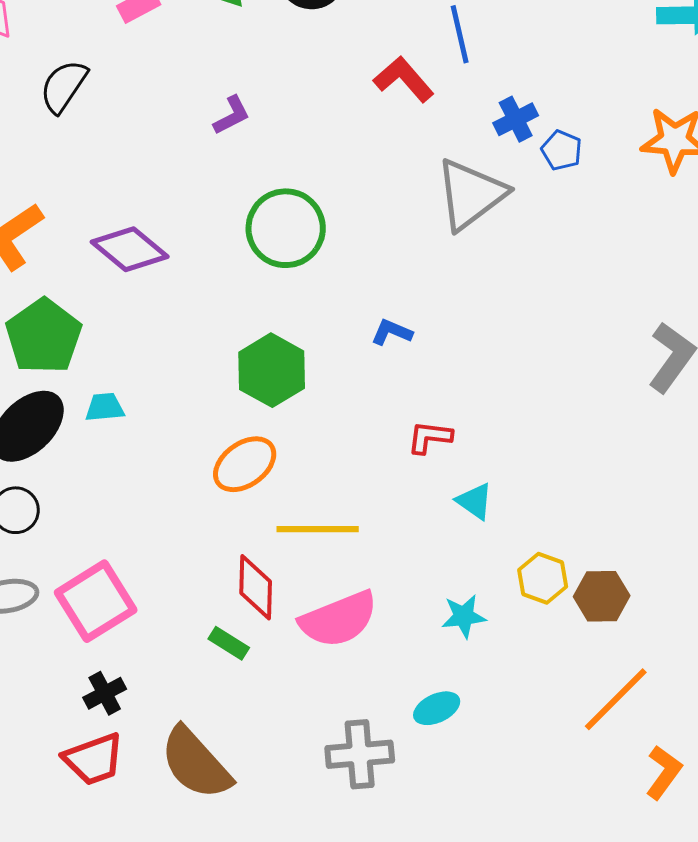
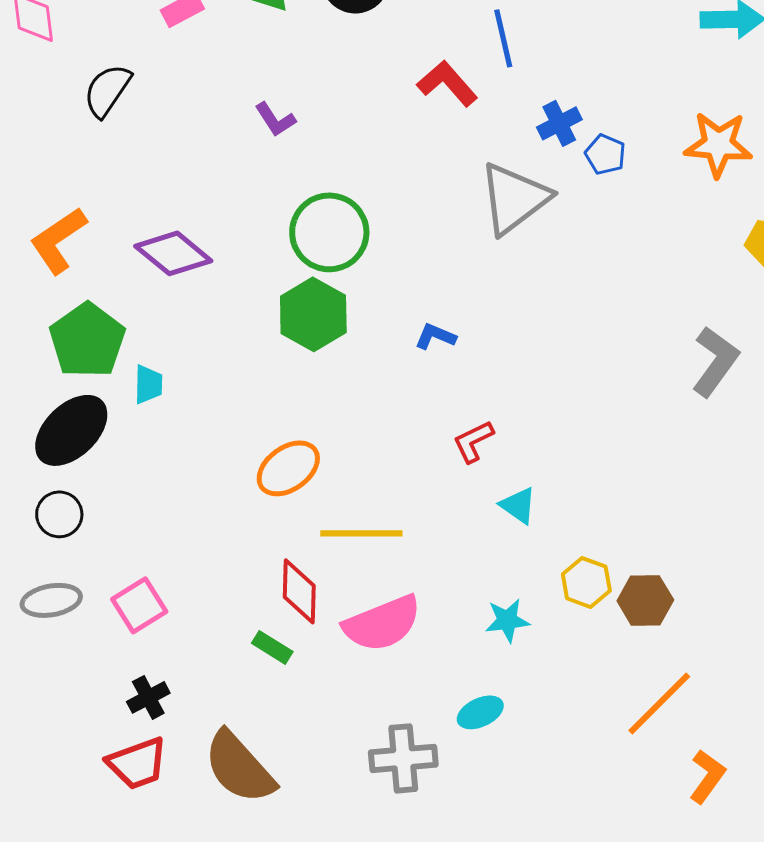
purple L-shape: (232, 115) -> (275, 119), turned 84
green hexagon: (272, 370) -> (313, 314), moved
cyan trapezoid: (105, 407) -> (148, 384), moved, turned 96
red L-shape: (430, 437) -> (473, 441), turned -33
pink square: (96, 601) -> (139, 605), size x0.7

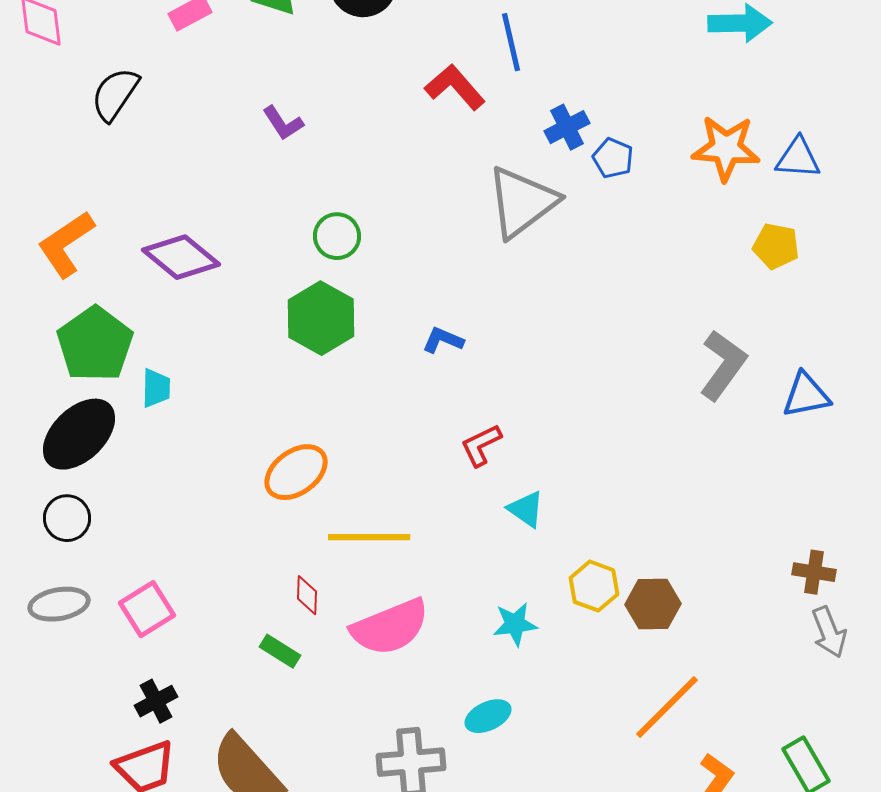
green circle: (329, 232) -> (337, 236), size x0.6
red diamond: (299, 591) -> (307, 595), size x0.6

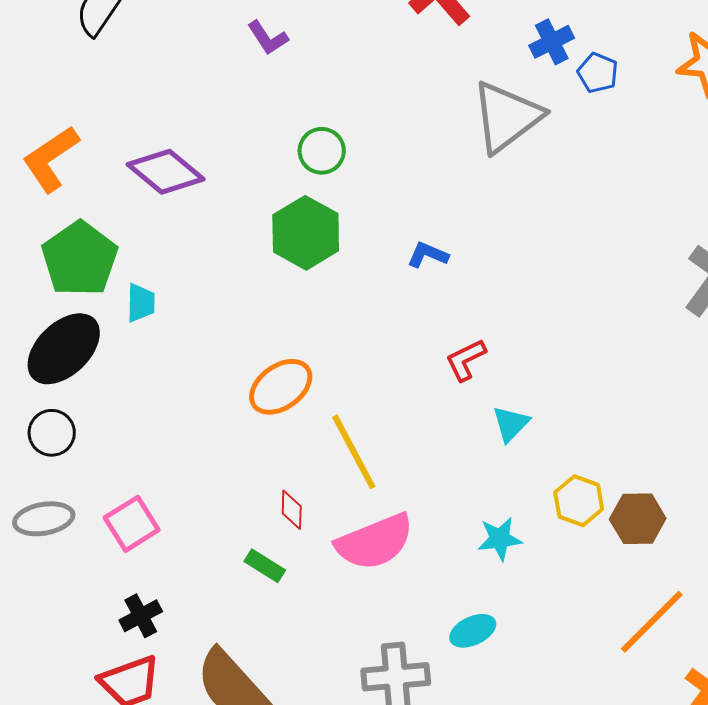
cyan triangle: (526, 509) -> (511, 424), turned 39
yellow line: (369, 537) -> (354, 452), turned 62

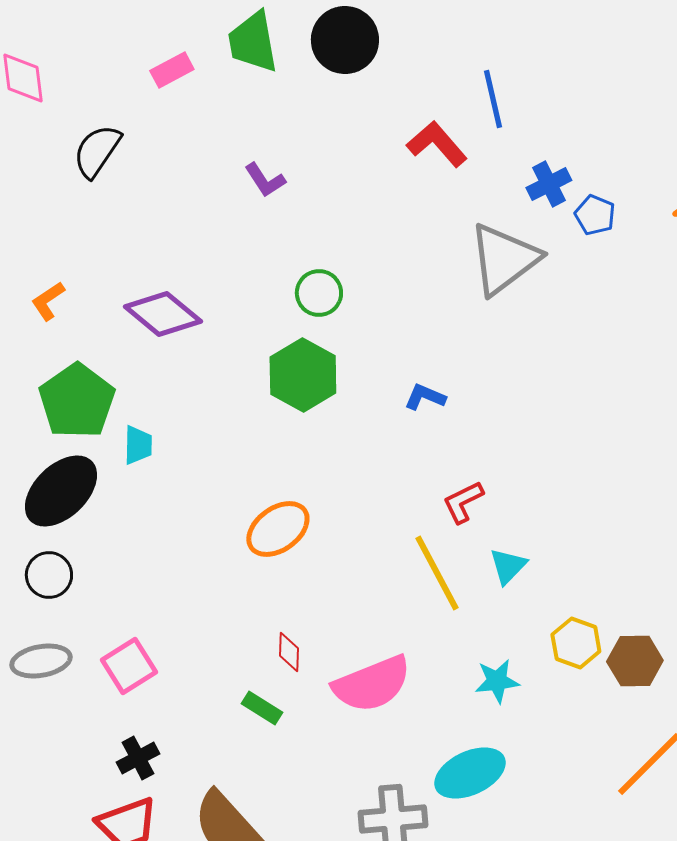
orange L-shape: (51, 159) -> (48, 301), size x0.6
yellow line: (354, 452) -> (437, 573), moved
cyan ellipse: (473, 631) -> (470, 773), size x1.5

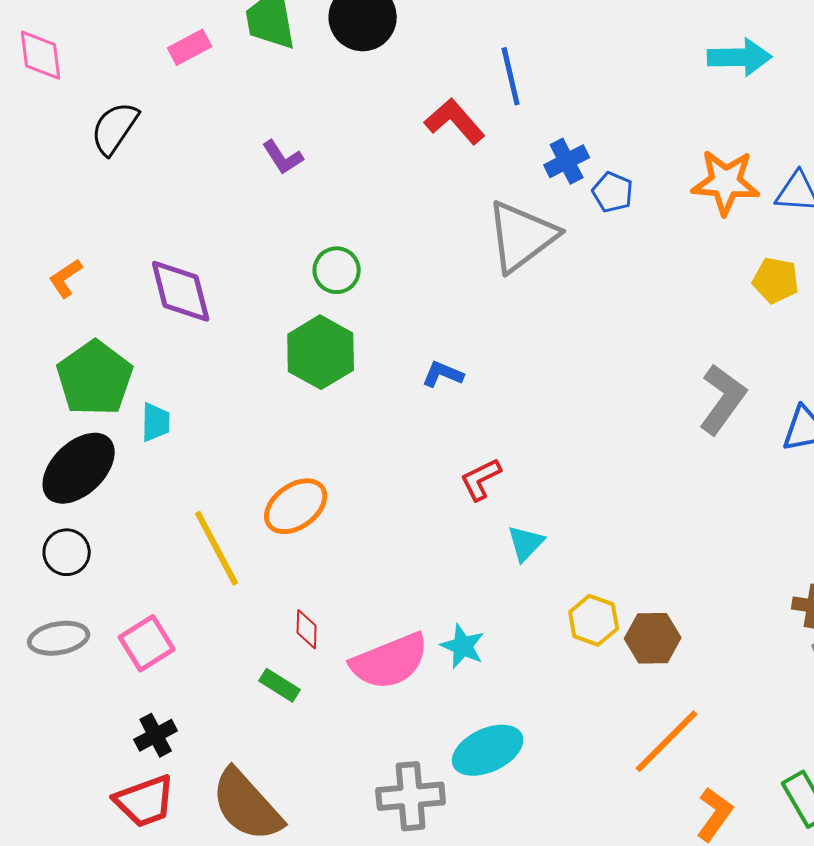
purple diamond: (163, 314) -> (181, 291), turned 36
yellow line: (437, 573) -> (217, 548), moved
cyan star: (497, 681) -> (463, 646), moved, turned 30

